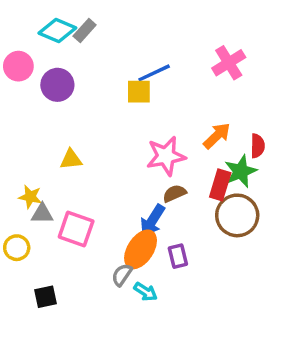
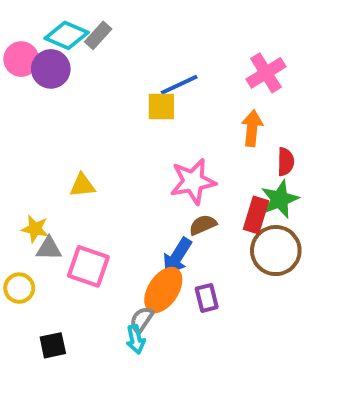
pink circle: (18, 66) -> (21, 59), moved
purple circle: (57, 85) -> (51, 69), moved
orange arrow: (217, 136) -> (252, 128), moved, turned -40
red semicircle: (258, 146) -> (286, 162), moved
cyan arrow: (146, 292) -> (136, 339), moved, turned 45

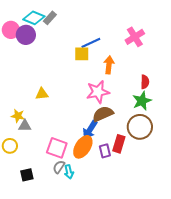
orange arrow: (252, 128) -> (109, 65), moved
red rectangle: (256, 215) -> (119, 144), moved
brown semicircle: (203, 225) -> (103, 114), size x1.5
pink square: (88, 266) -> (57, 148), moved
gray semicircle: (142, 320) -> (59, 167), moved

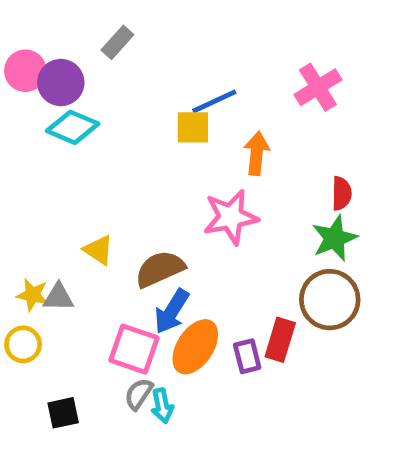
cyan diamond: (34, 18) -> (73, 127), moved
yellow triangle: (42, 94) -> (99, 250), moved, turned 40
brown semicircle: (103, 114) -> (160, 269), moved
yellow star: (18, 116) -> (32, 295), moved
blue arrow: (90, 130) -> (172, 311), moved

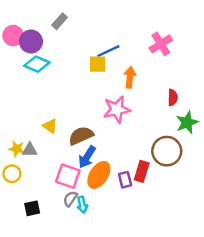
green star: (334, 238) -> (187, 123), moved

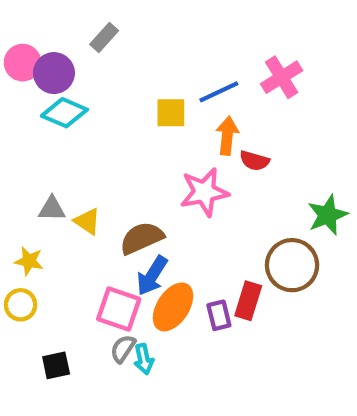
blue line: (108, 51) -> (219, 92), moved
red semicircle: (173, 98) -> (254, 161), moved, turned 105
gray triangle: (30, 150) -> (52, 209), moved

